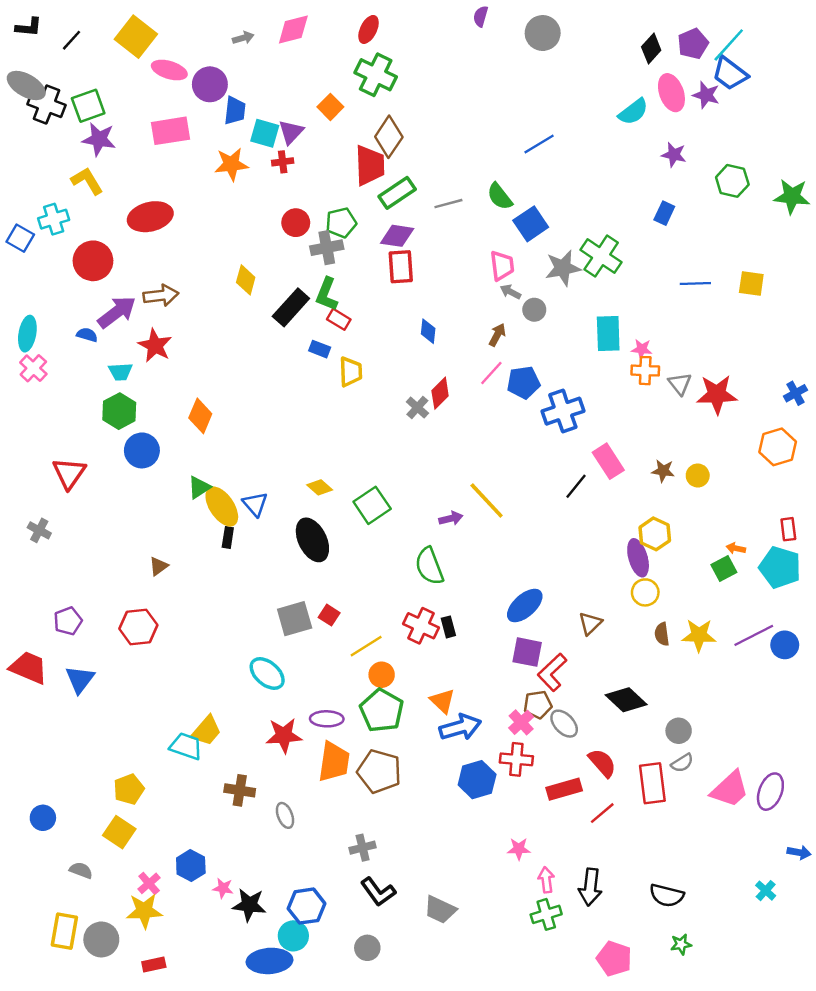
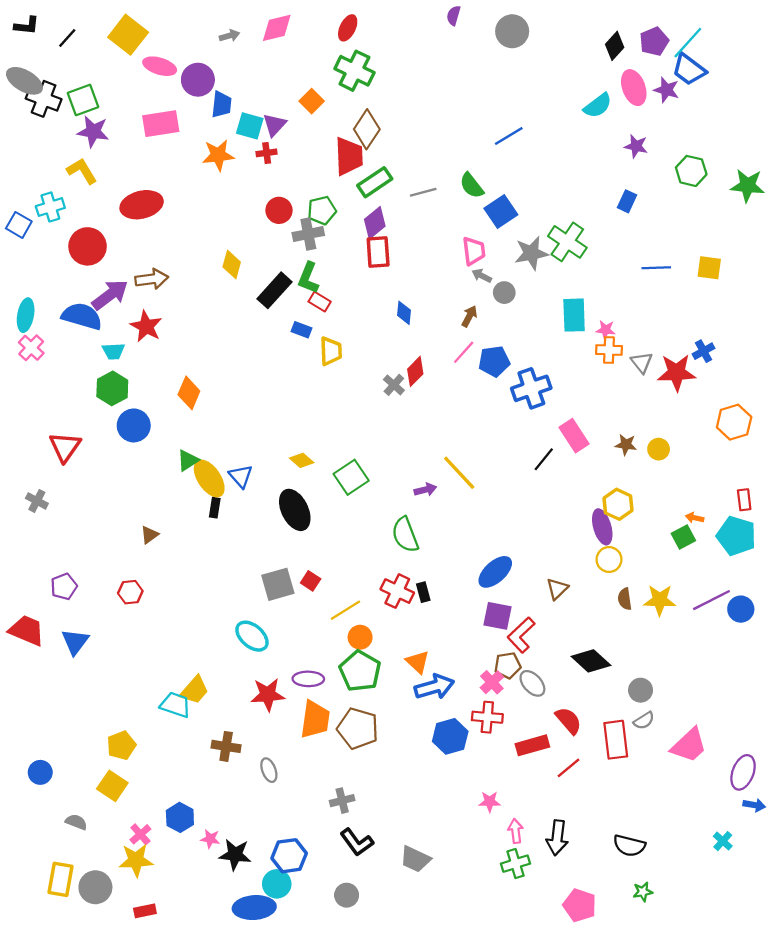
purple diamond: (397, 236) -> (375, 223), turned -48
blue semicircle: (87, 335) -> (82, 316), size x2.0
blue cross: (795, 393) -> (704, 351), moved
red hexagon: (138, 627) -> (130, 592), size x0.7
purple ellipse: (770, 792) -> (743, 772), moved

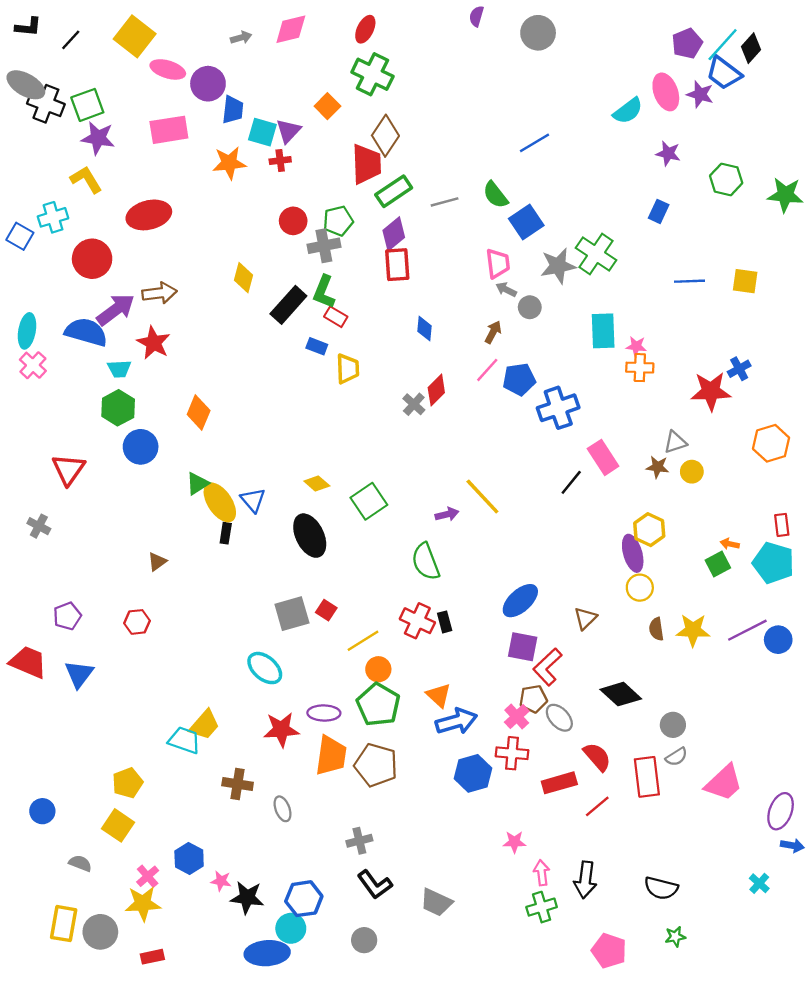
black diamond: (615, 46) -> (751, 48), moved
gray triangle: (642, 362) -> (675, 442), moved, turned 50

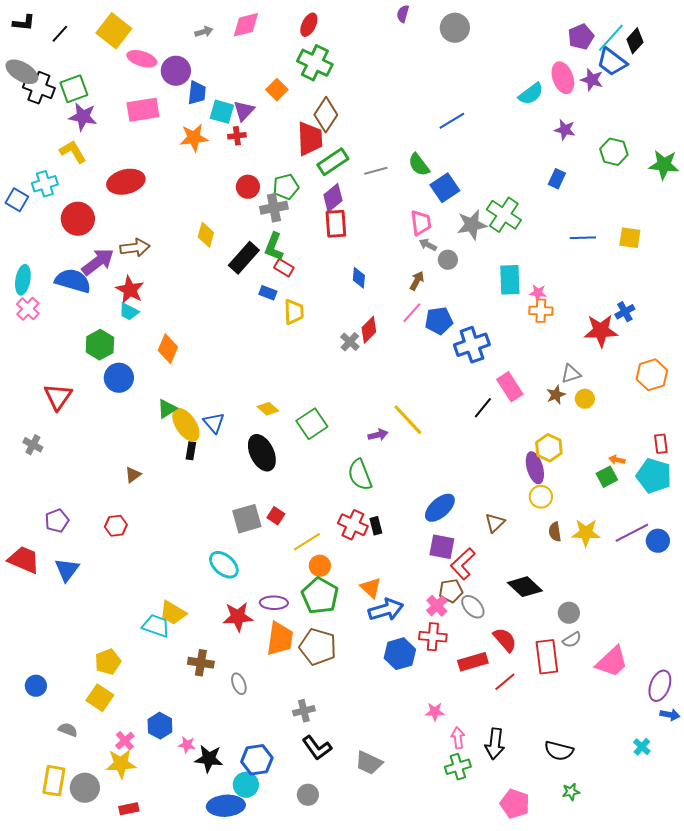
cyan trapezoid: (119, 369) -> (129, 312), moved, turned 30
brown star: (658, 467) -> (556, 395), turned -30
yellow trapezoid: (204, 725) -> (173, 613), turned 80

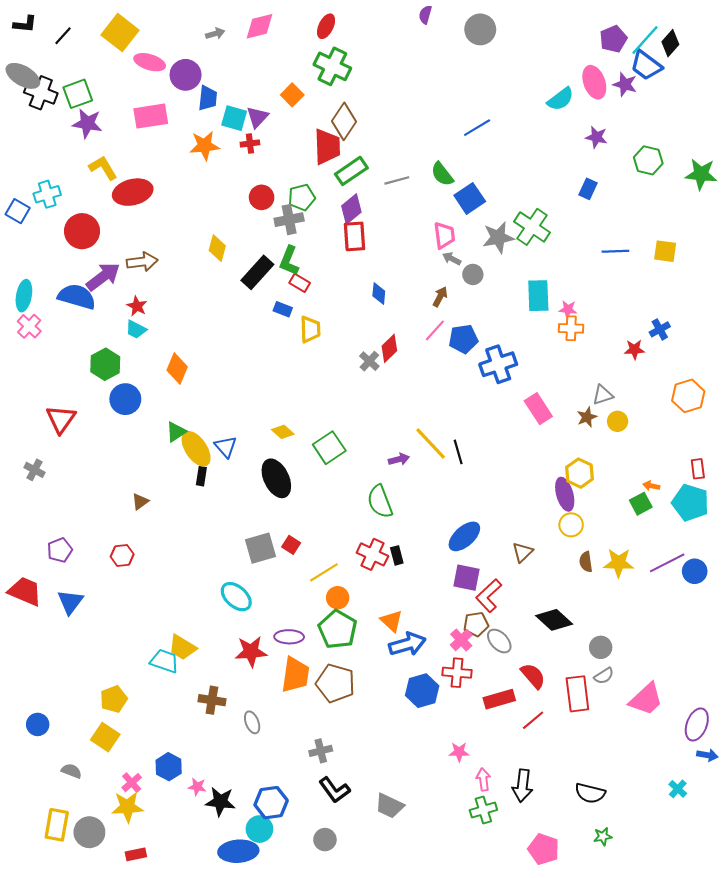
yellow L-shape: (73, 152) -> (103, 168), moved
red star: (130, 290) -> (137, 306), size x0.7
red star: (601, 331) -> (634, 349), size x0.6
black line: (483, 408) -> (458, 452), moved, turned -55

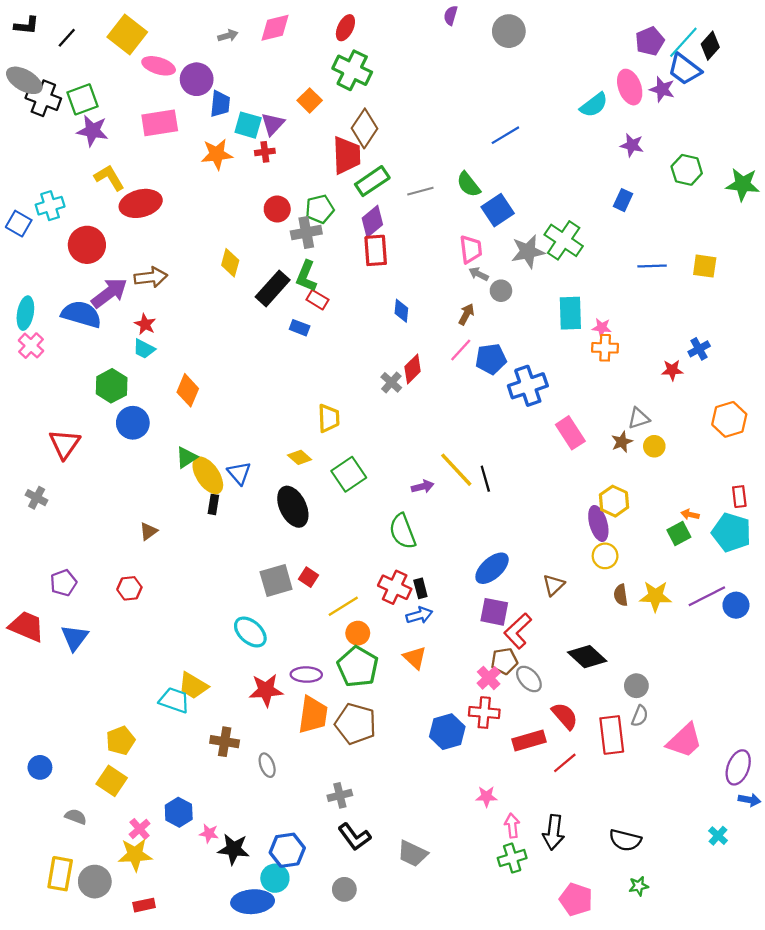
yellow trapezoid: (310, 329) -> (329, 418), moved
blue arrow: (407, 644) -> (419, 615), moved, size x0.7
gray semicircle: (604, 676) -> (640, 716), turned -36

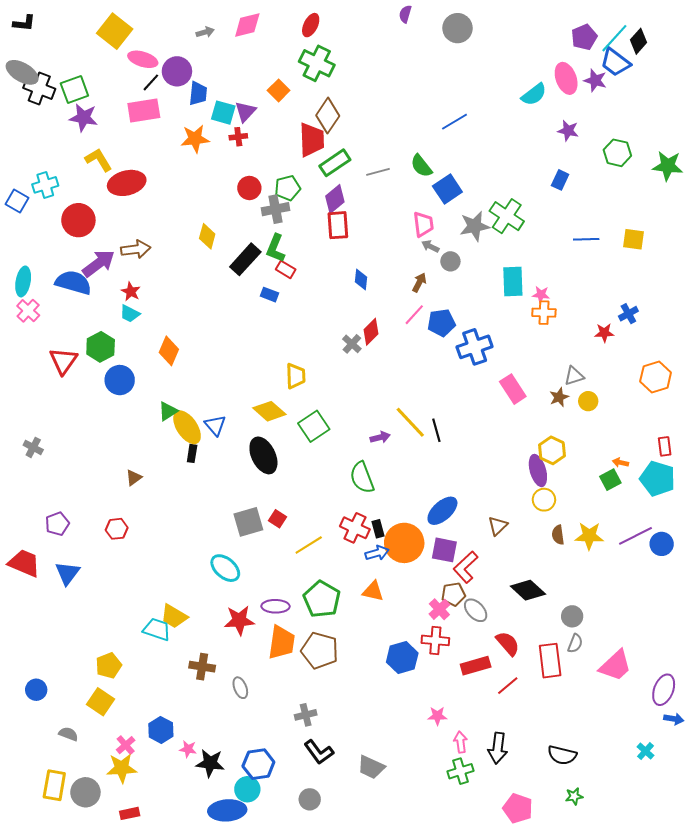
black line: (67, 38) -> (151, 82), moved
red triangle: (65, 444) -> (63, 361), moved
yellow diamond: (300, 457) -> (269, 411), size x1.5
orange circle: (358, 633) -> (404, 543), moved, size x1.8
orange triangle: (415, 658) -> (373, 591), turned -30

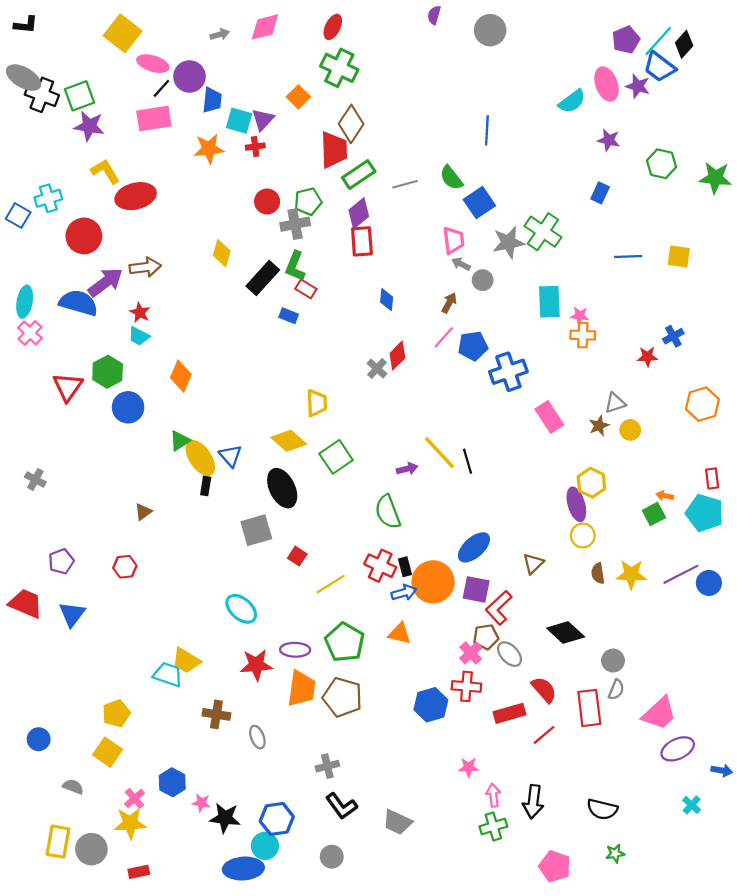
blue line: (454, 122) -> (487, 130), turned -56
gray square: (248, 522) -> (256, 530), moved
purple ellipse: (664, 690) -> (678, 749), moved, turned 44

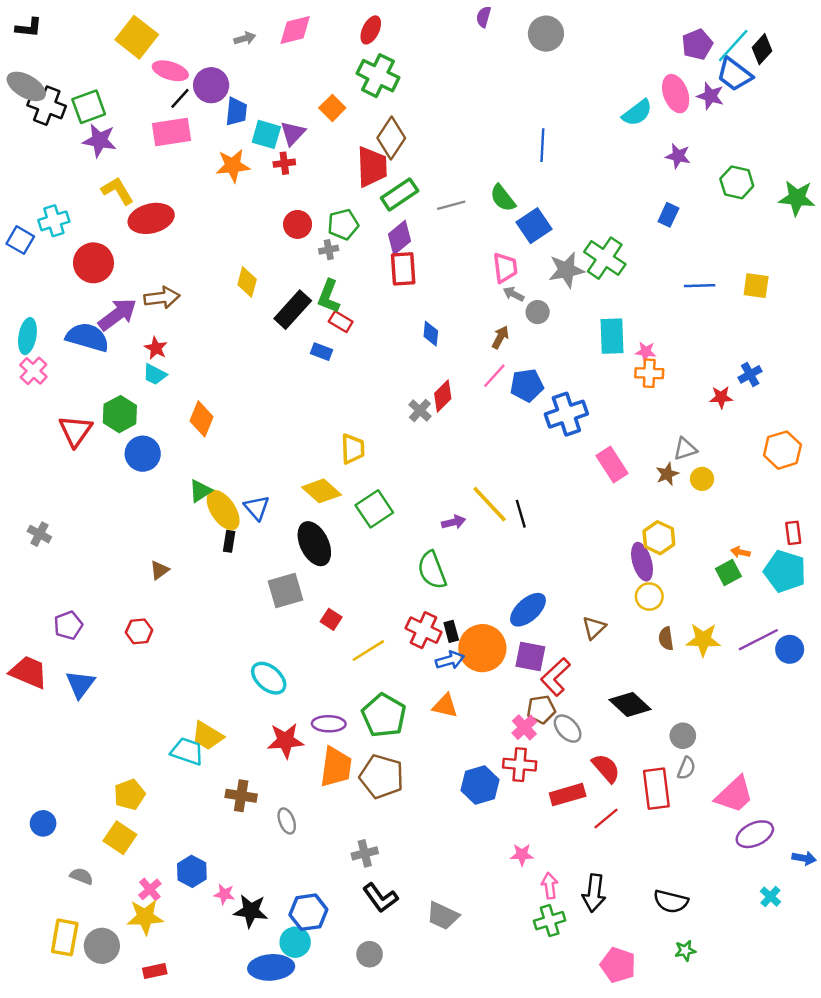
gray cross: (295, 224) -> (329, 250), size x0.6

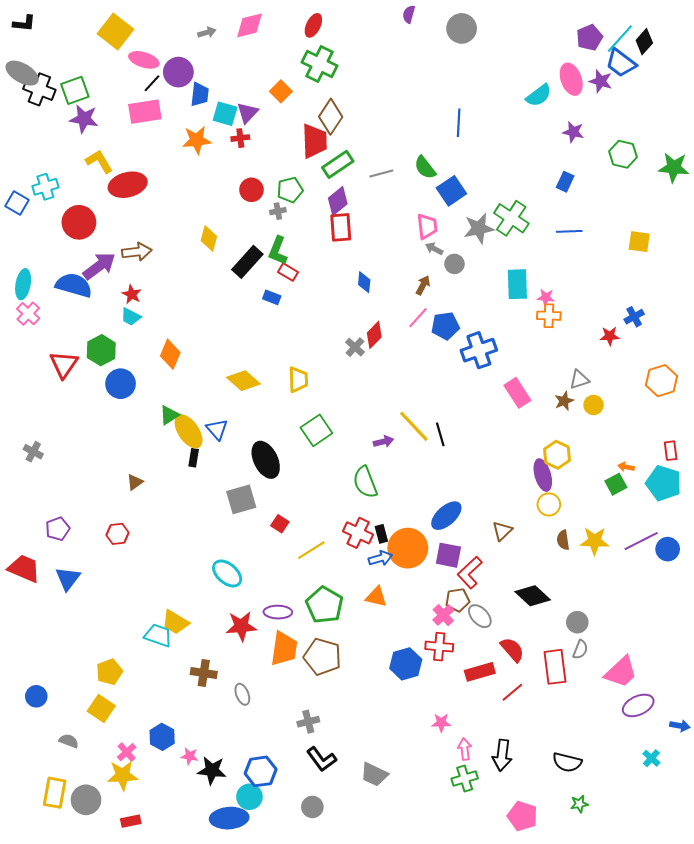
blue line: (700, 286) -> (569, 231), moved
yellow diamond: (322, 491) -> (243, 381), moved

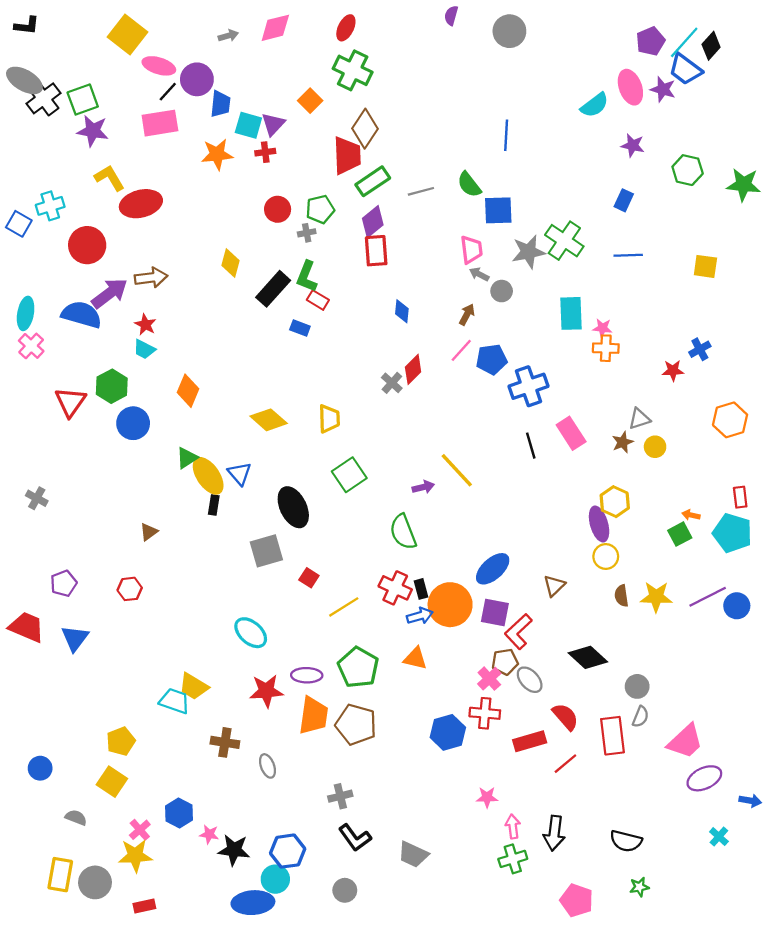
black cross: (39, 89) -> (43, 98), turned 32
blue square: (451, 191) -> (498, 210), turned 32
black line: (440, 434) -> (531, 446), moved

